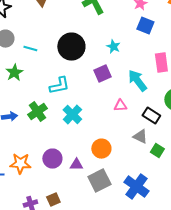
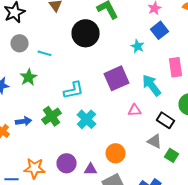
blue square: (145, 26) -> (160, 30), turned 30
black circle: (71, 47) -> (86, 33), moved
cyan star: (113, 47) -> (138, 46), moved
purple square: (102, 74) -> (116, 78), size x1.4

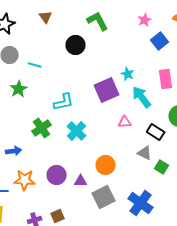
blue square: (160, 30) -> (160, 41), moved
black circle: (86, 33) -> (76, 45), size x0.7
cyan star: (138, 46) -> (128, 74), moved
blue arrow: (24, 121) -> (14, 151), moved

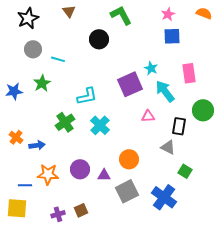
blue square: (160, 41) -> (172, 36), moved, turned 36
black rectangle: (156, 132) -> (179, 126), turned 66
green square: (162, 167) -> (185, 171), moved

